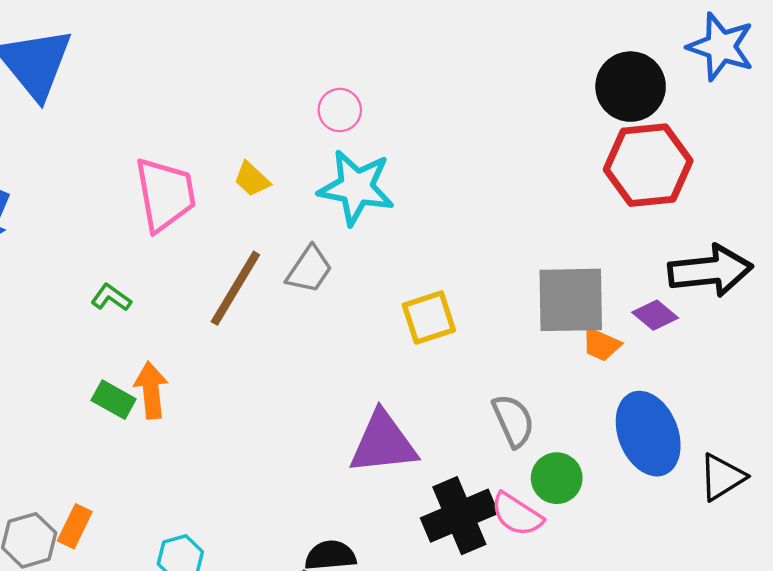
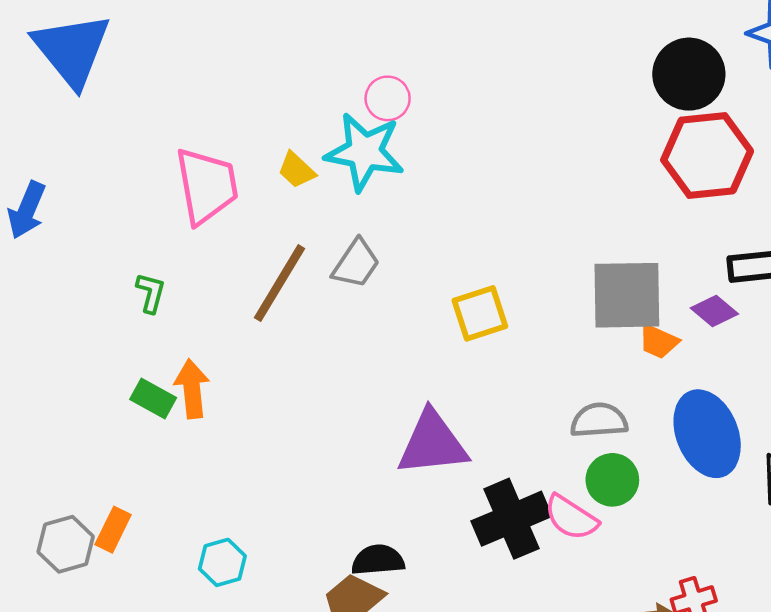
cyan star: (356, 187) -> (365, 152), moved
green L-shape: (111, 298) -> (151, 293), turned 69
gray semicircle: (513, 421) -> (599, 420), moved, turned -70

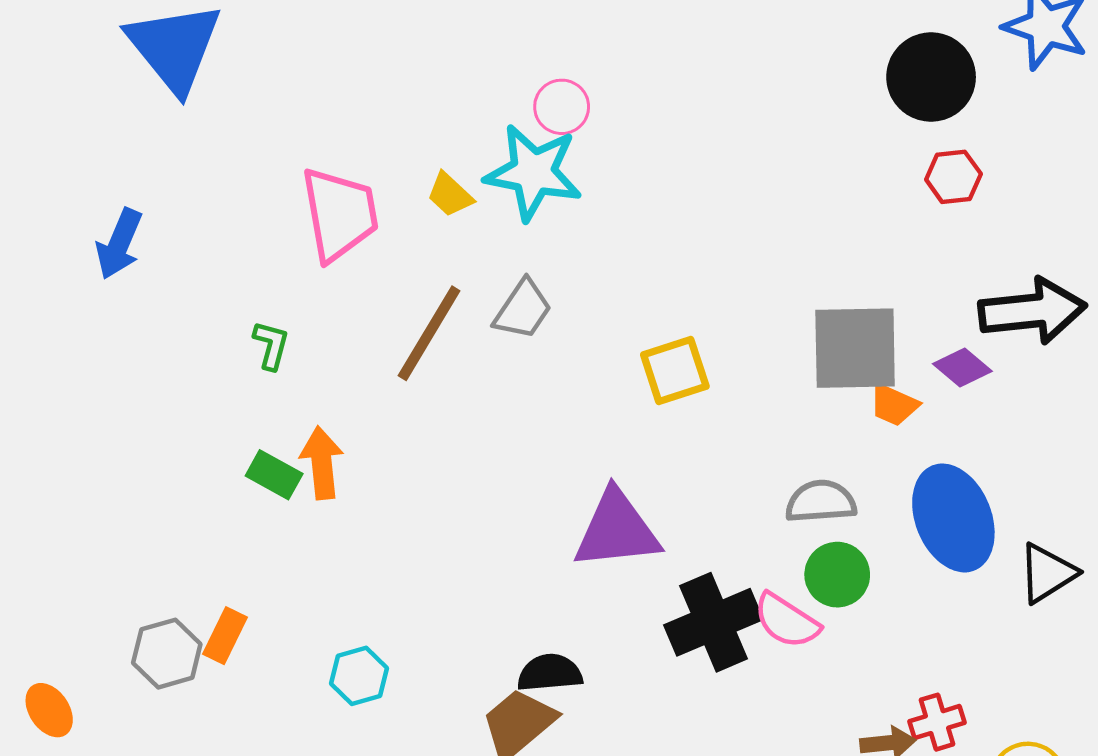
red hexagon: (707, 155) -> (953, 177), size x0.5

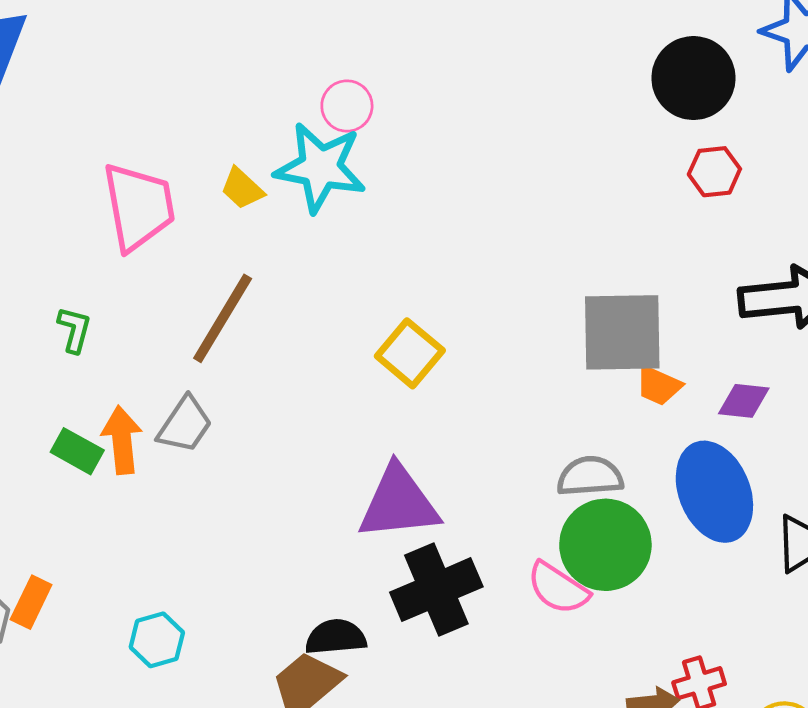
gray trapezoid: (523, 309) -> (185, 425), moved
purple diamond: (962, 368) -> (744, 401), moved, turned -34
yellow square: (675, 370) -> (410, 353), moved, turned -32
green circle: (837, 575) -> (605, 545), size x1.5
black cross: (714, 622) -> (436, 590), moved

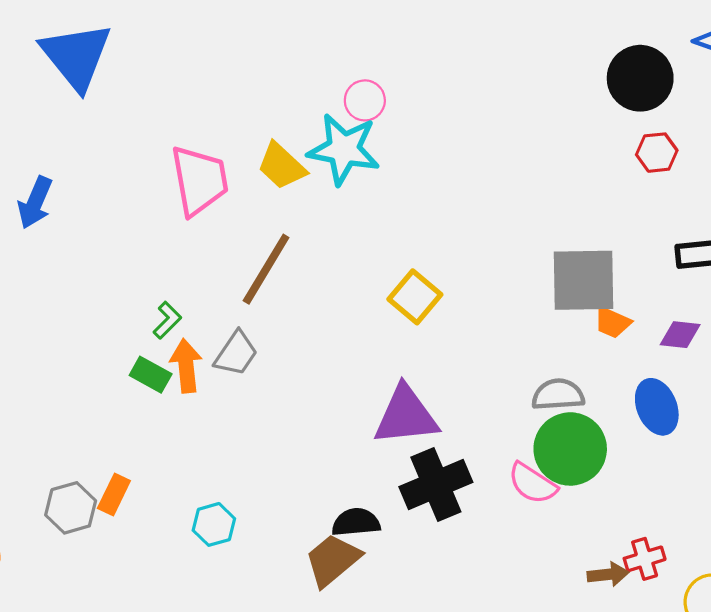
yellow trapezoid: (242, 188) -> (282, 166), size x1.4
green L-shape: (74, 330) -> (167, 320), moved, turned 30
blue ellipse: (714, 492) -> (657, 407), size x0.7

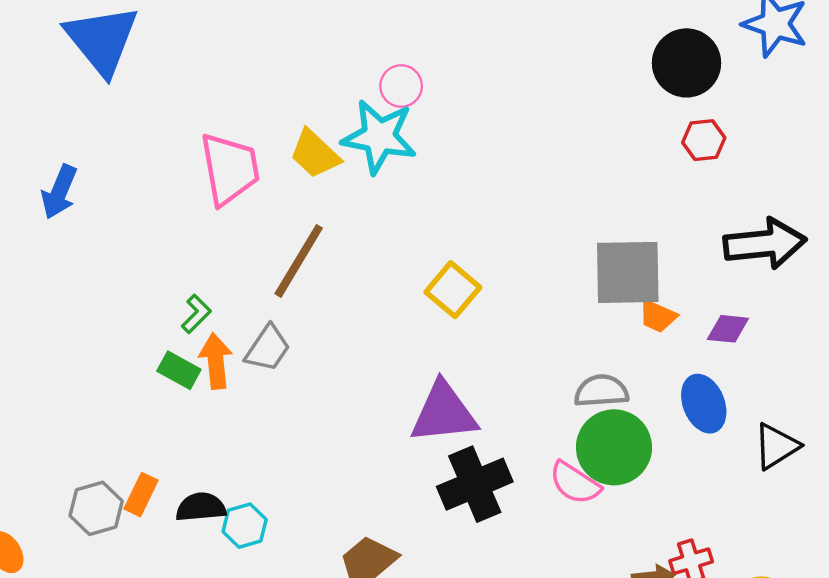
black semicircle: (356, 522) -> (201, 507), moved

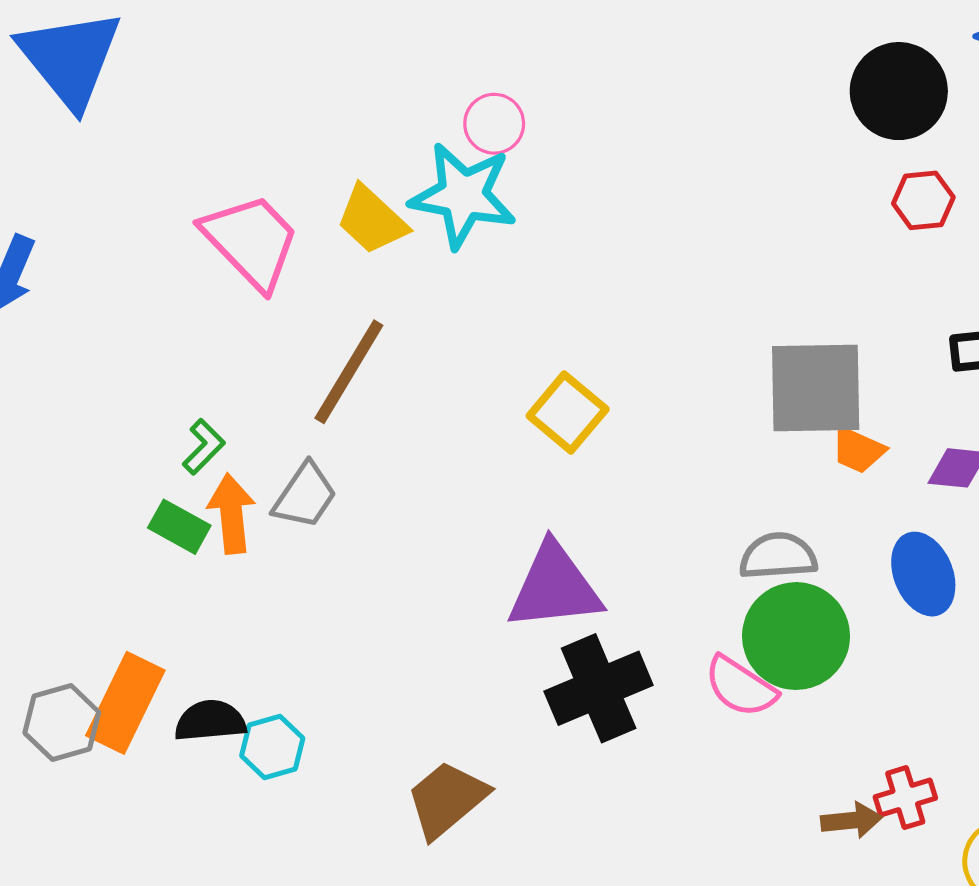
pink trapezoid: (230, 169) -> (251, 241), turned -34
orange rectangle: (141, 495) -> (125, 703), size x1.6

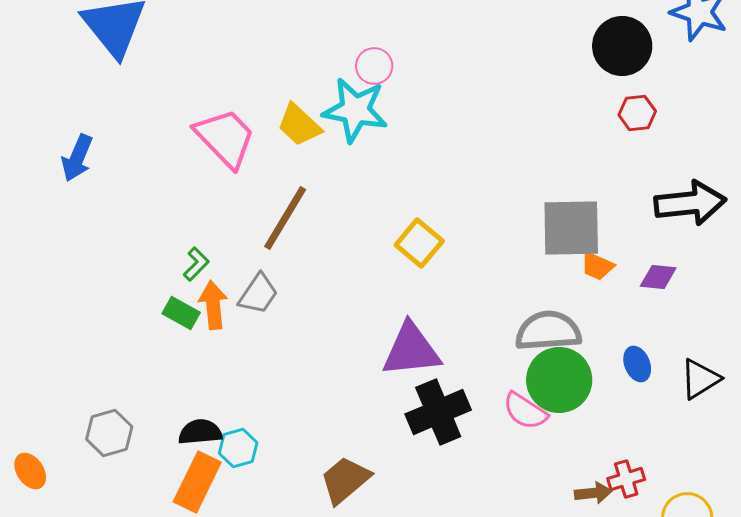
gray semicircle: (778, 556) -> (548, 331), size x1.4
blue ellipse: (923, 574) -> (637, 364), moved, size x0.7
orange rectangle: (125, 703) -> (197, 482), moved

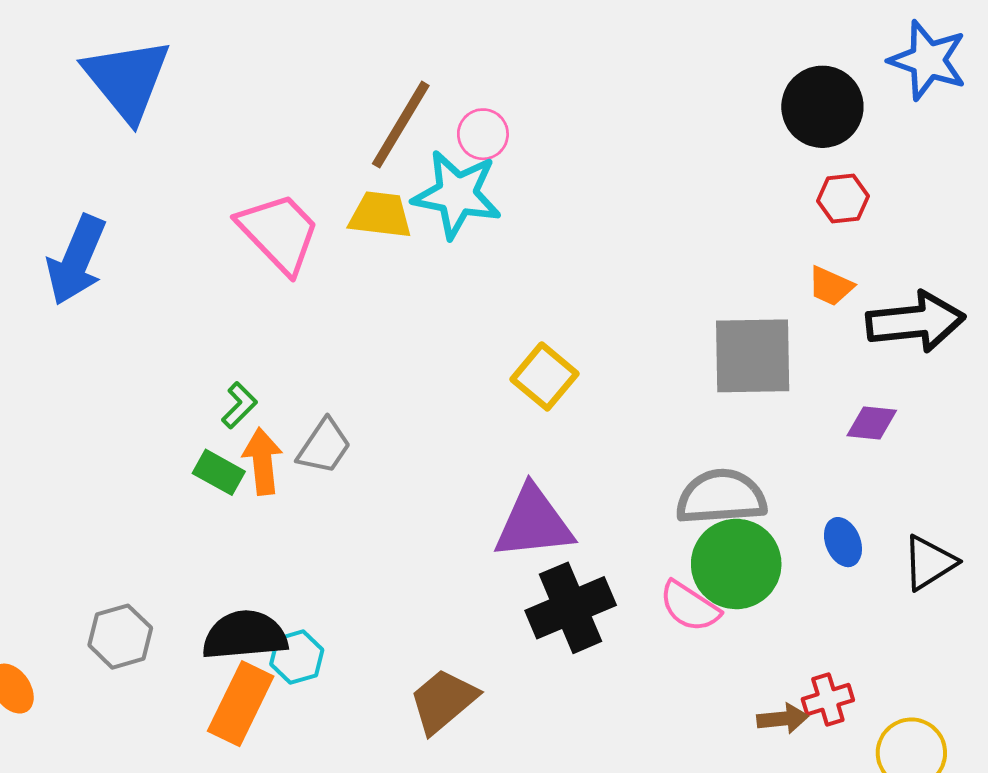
yellow trapezoid: (299, 125) -> (380, 215), turned 144
blue arrow: (77, 158) -> (76, 260), size x1.4
brown line: (285, 218) -> (401, 125), moved
orange trapezoid: (597, 266) -> (831, 286), moved
black semicircle: (200, 432) -> (245, 635), size x1.4

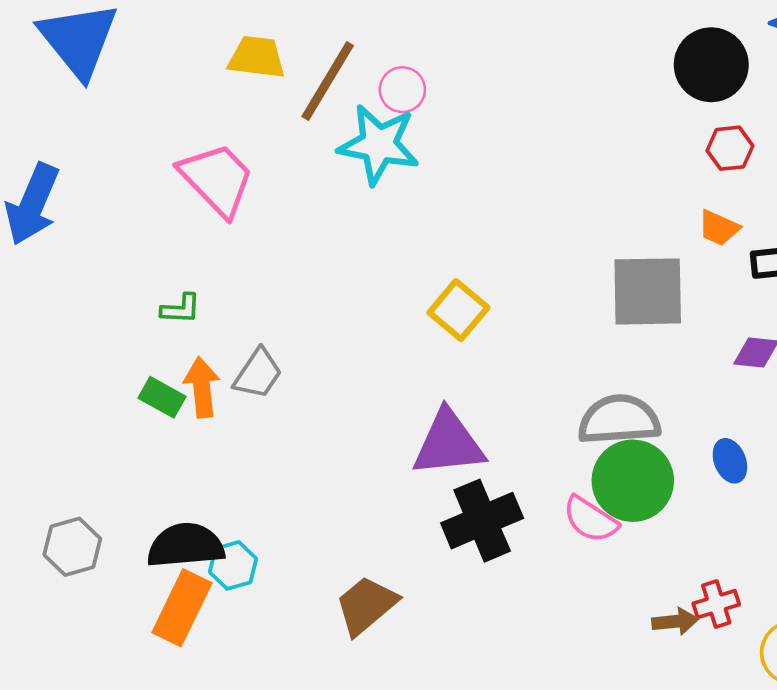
yellow trapezoid: (380, 215) -> (257, 57), moved
green L-shape: (239, 405) -> (181, 309), moved, turned 48

